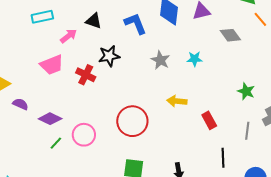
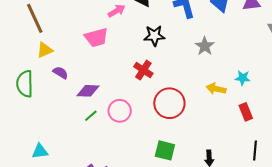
cyan star: (195, 59) -> (243, 78), moved
red cross: (86, 75) -> (143, 70), moved
purple diamond: (50, 119) -> (88, 91), turned -30

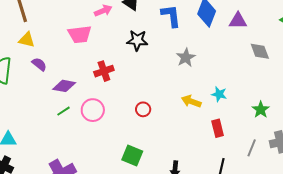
yellow triangle: (45, 50) -> (27, 40), turned 30
red cross: (143, 70) -> (104, 71), moved, turned 30
red circle: (169, 103) -> (143, 109), size x0.5

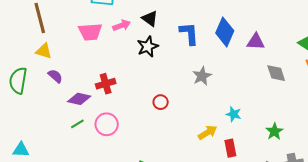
pink trapezoid: (80, 34) -> (90, 32), moved
black star: (137, 40) -> (148, 47), moved, turned -30
red cross: (104, 71) -> (106, 84), moved
yellow arrow: (191, 101) -> (208, 132), moved, turned 126
red circle: (143, 109) -> (161, 102), moved

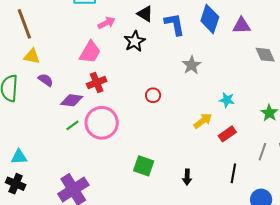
black triangle: (150, 19) -> (145, 14), moved
pink trapezoid: (90, 32) -> (90, 52), moved, turned -50
pink circle: (107, 124) -> (102, 123), size x1.4
red rectangle: (230, 148) -> (227, 134), turned 72

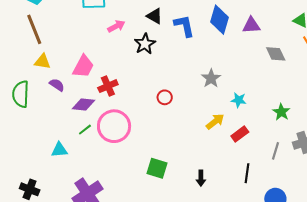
pink trapezoid: (90, 52) -> (83, 66), moved
gray star: (192, 65) -> (211, 78), moved
cyan triangle: (19, 157) -> (59, 150), moved

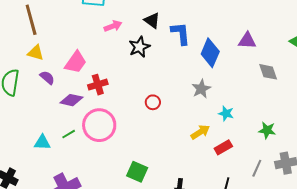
blue diamond: (219, 20) -> (210, 53), moved
green star: (281, 112) -> (267, 130), turned -30
green line: (85, 130) -> (69, 134), moved

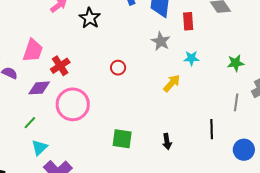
green line: (69, 134) -> (30, 123), moved
cyan triangle: (42, 142) -> (39, 147), moved, turned -30
red rectangle: (223, 147) -> (188, 21), moved, turned -48

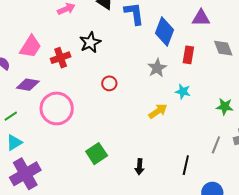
black star: (90, 18) -> (90, 42), moved
red cross: (60, 66) -> (61, 58), moved
green square: (122, 139) -> (97, 154), turned 35

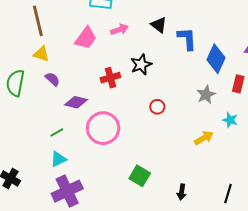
pink trapezoid: (30, 47) -> (86, 38), moved
green square: (97, 154) -> (140, 176), turned -30

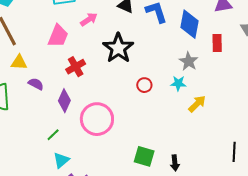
black star: (141, 65) -> (118, 48), size x1.4
red cross: (110, 78) -> (76, 67), moved
purple diamond: (76, 102) -> (64, 101), turned -65
cyan star: (230, 120) -> (178, 83), moved
black arrow: (182, 192) -> (175, 163), moved

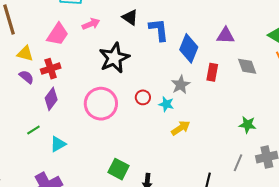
yellow triangle: (19, 62) -> (25, 54), moved
red cross: (76, 67) -> (51, 69), moved
red circle: (144, 85) -> (143, 97), moved
pink circle: (97, 119) -> (101, 104), moved
cyan triangle: (61, 160) -> (58, 144), moved

